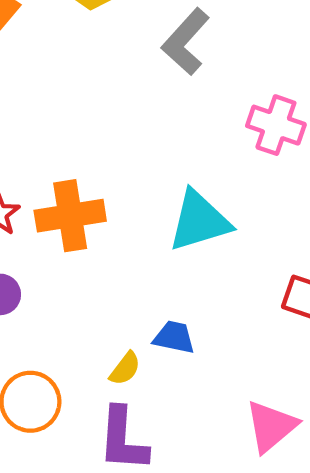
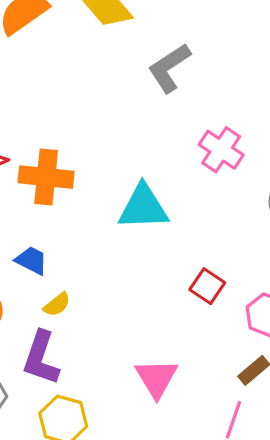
blue trapezoid: (174, 337) -> (32, 260), moved
pink triangle: (271, 426) -> (156, 378), turned -36

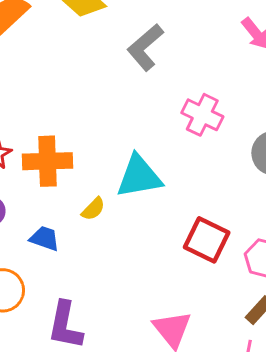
red square: (207, 286) -> (207, 240), size x1.4
yellow semicircle: (57, 305) -> (93, 209), moved

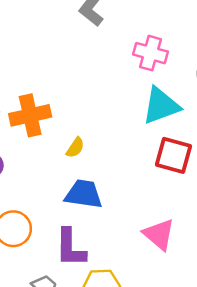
cyan triangle: (139, 176) -> (161, 106), moved
blue trapezoid: (45, 238) -> (84, 194), moved, size x1.5

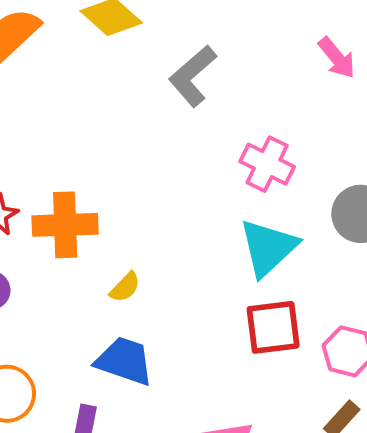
cyan triangle: (161, 106) -> (268, 248), turned -33
red square: (173, 155) -> (273, 327), turned -33

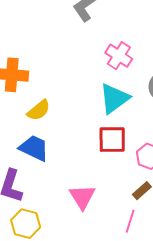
yellow semicircle: (125, 287) -> (39, 110), size x1.4

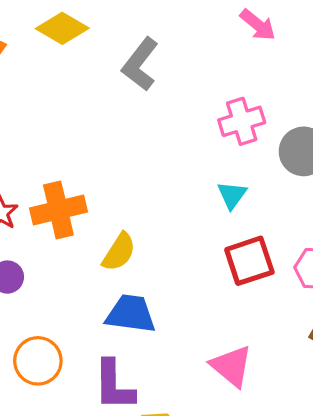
pink cross: (119, 56) -> (242, 121), moved, turned -32
cyan triangle: (114, 98) -> (232, 195), size x0.6

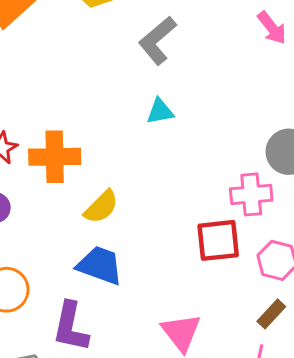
pink cross: (242, 121) -> (251, 194), moved
cyan triangle: (232, 195) -> (160, 111), moved, turned 32

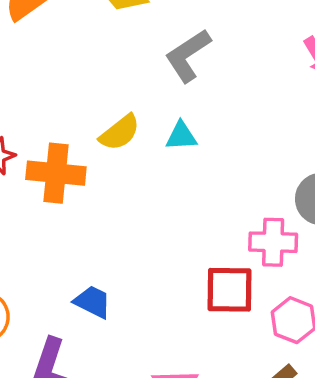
yellow semicircle: (101, 207) -> (120, 133), moved
blue trapezoid: (100, 265) -> (93, 302), size x0.7

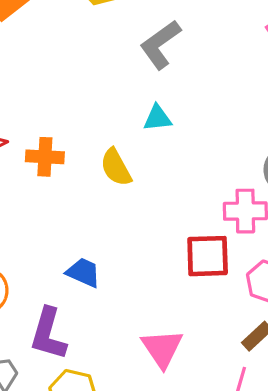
yellow semicircle: (120, 133) -> (116, 167), moved, turned 102
orange cross: (56, 173) -> (45, 157), size x0.7

